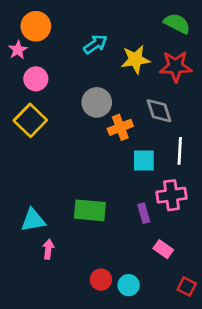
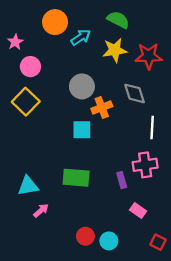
green semicircle: (177, 23) -> (118, 20), moved
orange circle: (36, 26) -> (55, 22), moved
cyan square: (144, 161) -> (82, 130), moved
pink arrow: (48, 249) -> (41, 211), turned 42

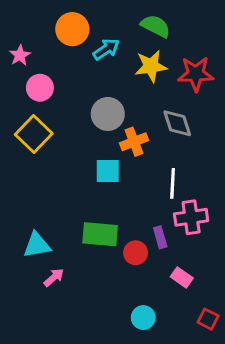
white line: (152, 127) -> (173, 183), moved
red circle: (85, 236) -> (136, 253), moved

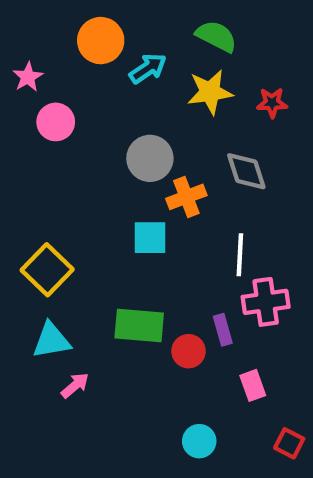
red star: (196, 74) -> (272, 103), size x0.6
yellow square: (34, 134) -> (47, 270), moved
pink rectangle: (182, 277) -> (253, 385), turned 35

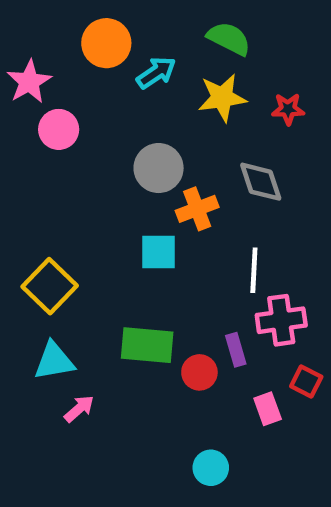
pink star: (28, 77) -> (29, 82), size x1.4
red square: (289, 443) -> (306, 381), moved

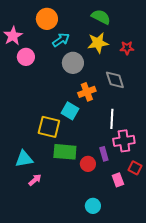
cyan arrow: (156, 73) -> (61, 40), moved
gray circle: (159, 168) -> (73, 63), moved
cyan square: (159, 252) -> (70, 111), turned 30
yellow square: (50, 286) -> (49, 127), moved, turned -30

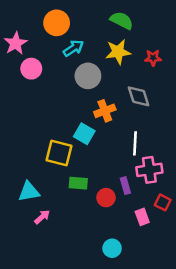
green rectangle: (65, 152) -> (78, 183), size x0.7

